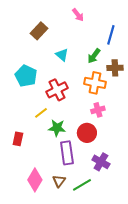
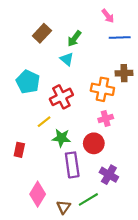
pink arrow: (78, 15) -> (108, 16), moved
blue line: (111, 35) -> (120, 38), turned 72
green arrow: (94, 56) -> (74, 39), moved
brown triangle: (59, 181) -> (64, 207), moved

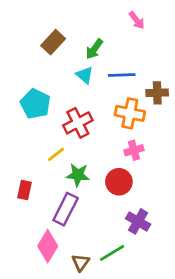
blue line: (120, 38) -> (122, 75), moved
purple rectangle: (72, 165) -> (66, 209), moved, turned 35

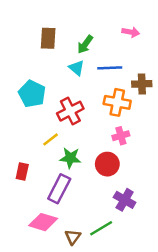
pink arrow: (137, 20) -> (131, 32), moved, turned -42
brown rectangle: (53, 42) -> (48, 38), turned -40
pink diamond: (48, 246) -> (43, 222), turned 76

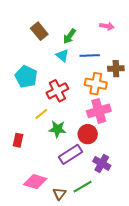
brown rectangle: (48, 38) -> (39, 31), turned -42
pink cross: (121, 136) -> (99, 111), size x1.6
purple rectangle: (59, 189) -> (71, 154), moved, turned 30

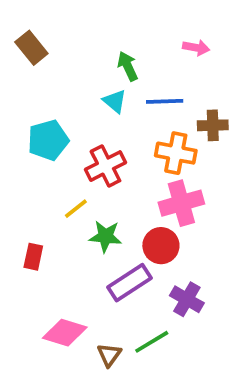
brown rectangle: (39, 31) -> (31, 48), moved
green arrow: (69, 36) -> (128, 66), turned 119
cyan pentagon: (26, 77) -> (48, 140), turned 30

